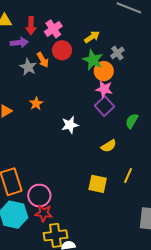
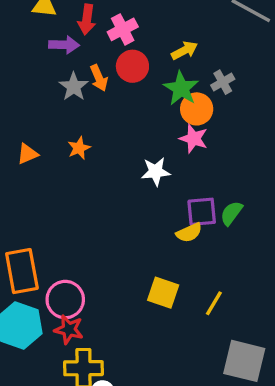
purple square: (105, 106) -> (202, 212), moved, turned 30
green semicircle: (132, 121) -> (231, 213), moved
white star: (70, 125) -> (156, 172), moved
yellow line: (128, 175) -> (214, 303), moved

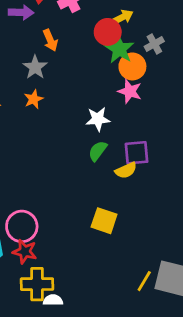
red circle: (132, 66) -> (108, 32), moved
gray star: (74, 87) -> (35, 67), moved
green semicircle: (231, 213) -> (98, 151), moved
yellow line: (214, 303) -> (144, 281), moved

